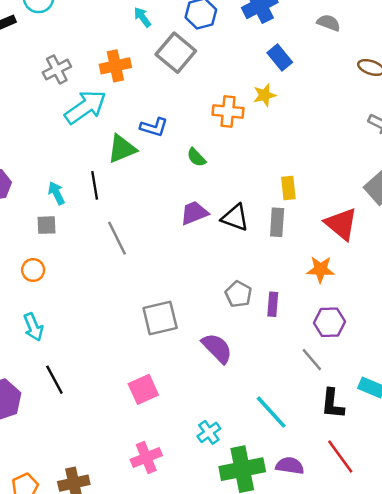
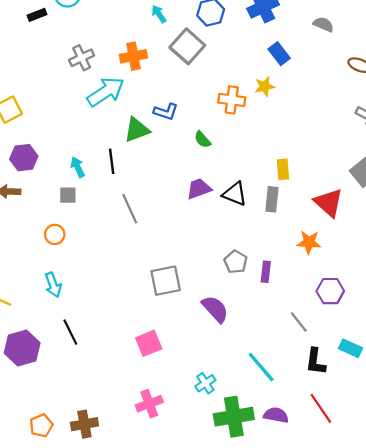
purple hexagon: (329, 322) -> (330, 291), moved

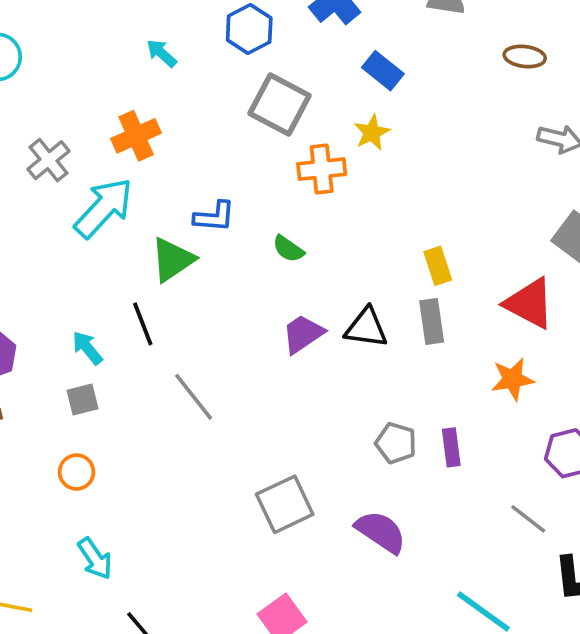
gray square: (187, 46) -> (279, 104), moved

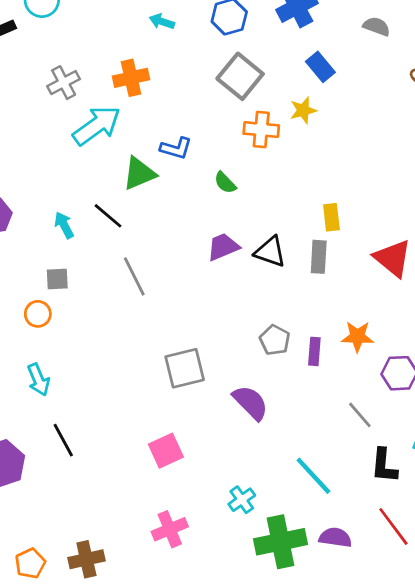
cyan arrow: (162, 53) -> (162, 21), turned -35
black line: (143, 324) -> (108, 216), turned -40
orange star: (513, 379) -> (357, 337), moved
gray square: (83, 400) -> (57, 279), moved

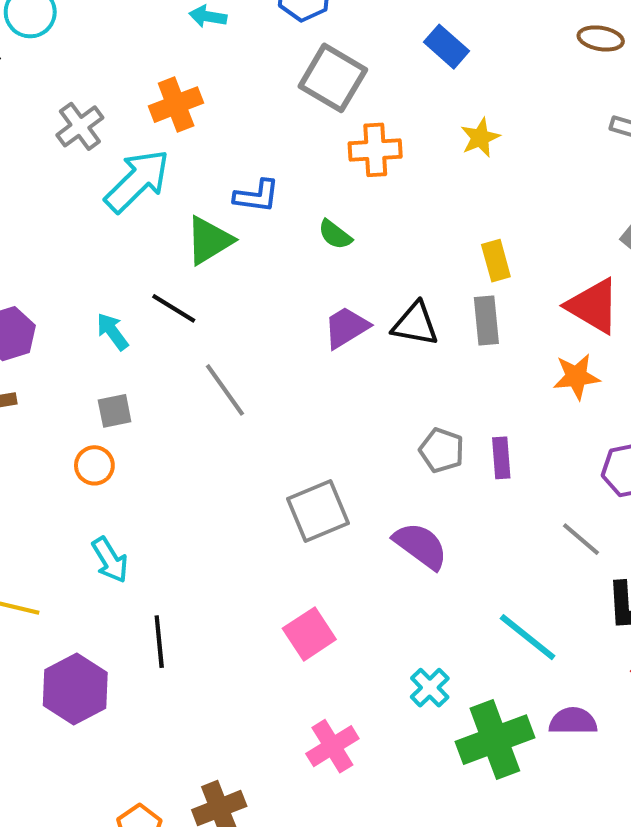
yellow star: (303, 110) -> (480, 138), moved
orange star: (357, 337) -> (576, 377), moved
black line: (63, 440) -> (159, 642), turned 32

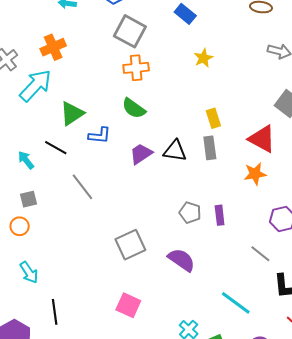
orange cross: (375, 150) -> (136, 68), moved
blue L-shape: (257, 196) -> (100, 135), moved
green semicircle: (335, 235) -> (134, 108), size x1.4
pink square: (309, 634) -> (128, 305), turned -30

